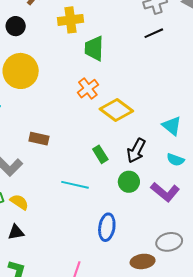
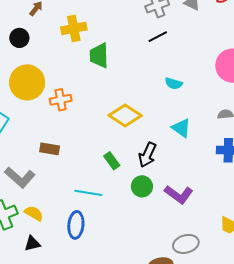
orange cross: (88, 89) -> (61, 100), moved, turned 30
cyan semicircle: (175, 160) -> (174, 83), moved
blue ellipse: (107, 227) -> (76, 225), moved

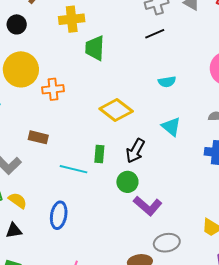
cyan semicircle: (174, 83) -> (167, 82), turned -30
green rectangle: (112, 161) -> (99, 154), turned 36
cyan line: (88, 193) -> (73, 169), moved
purple L-shape: (179, 194) -> (148, 206), moved

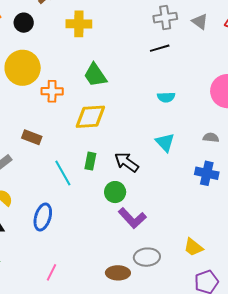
green trapezoid: (95, 48) -> (95, 75), moved, turned -44
yellow diamond: (116, 110) -> (90, 117), moved, turned -48
black arrow: (135, 151) -> (127, 162), turned 90
cyan line: (73, 169) -> (63, 173), turned 40

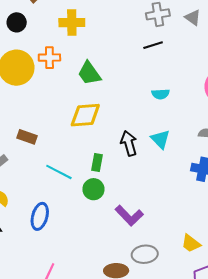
orange cross: (52, 91) -> (49, 58), moved
green rectangle: (90, 161) -> (97, 162), moved
black arrow: (127, 162) -> (129, 143), moved, turned 40
cyan line: (63, 173) -> (59, 172), turned -32
green circle: (115, 192) -> (93, 189), moved

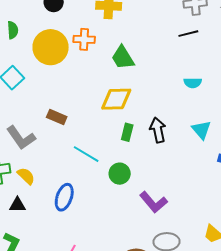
cyan triangle: (160, 139) -> (201, 130), moved
green rectangle: (97, 162) -> (127, 132), moved

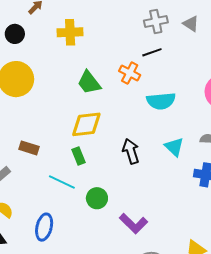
orange cross: (84, 39) -> (130, 73), moved, turned 30
cyan semicircle: (193, 83) -> (161, 101), size x1.6
green rectangle: (127, 132) -> (78, 156), moved, turned -30

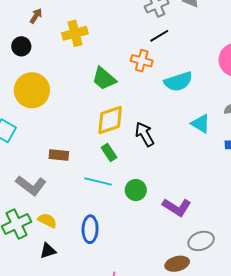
black arrow: (131, 151) -> (145, 134), moved

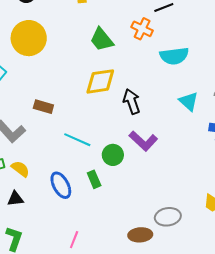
green rectangle: (109, 153) -> (94, 179), moved
purple L-shape: (177, 207) -> (143, 141), moved
blue ellipse: (90, 229) -> (61, 185), turned -40

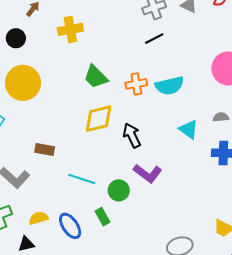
orange cross: (142, 29) -> (136, 84), moved, turned -30
yellow semicircle: (20, 169) -> (38, 218), moved, turned -48

